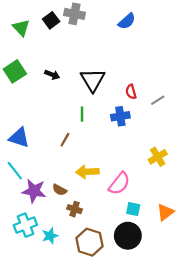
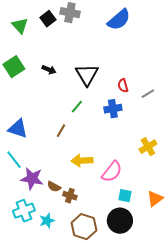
blue semicircle: (127, 21) -> (119, 20), size x1.4
green line: (82, 114) -> (77, 107), turned 40
brown semicircle: (60, 190) -> (54, 187), moved

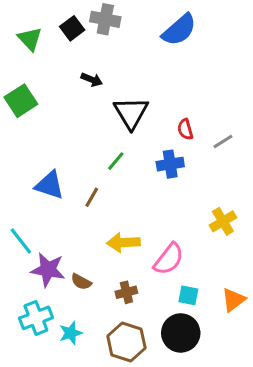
black arrow: (49, 70) -> (92, 80), moved
blue triangle: (18, 129) -> (50, 185), moved
brown cross: (70, 196) -> (126, 292), moved, turned -32

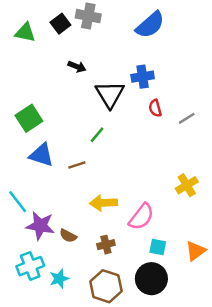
green triangle: (30, 39) -> (25, 32), turned -35
green square: (21, 101) -> (29, 118), moved
blue cross: (170, 164) -> (143, 77), moved
brown line: (92, 197) -> (77, 165), turned 42

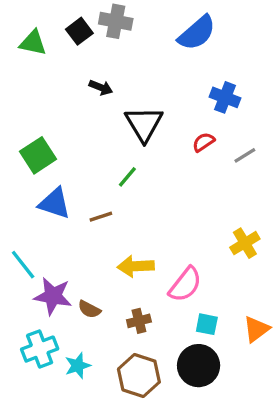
blue cross: (143, 77) -> (225, 97), moved, turned 30
red semicircle: (155, 108) -> (203, 142), turned 72

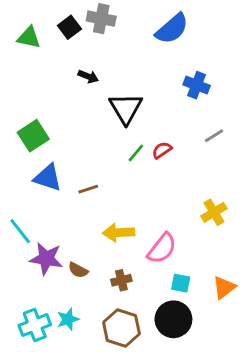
red semicircle: (203, 142) -> (162, 150), moved
green line: (127, 177) -> (136, 153), moved
cyan cross: (40, 349) -> (35, 325), moved

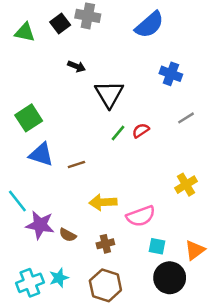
pink semicircle: (162, 248) -> (141, 216), turned 32
black circle: (173, 319) -> (170, 278), moved

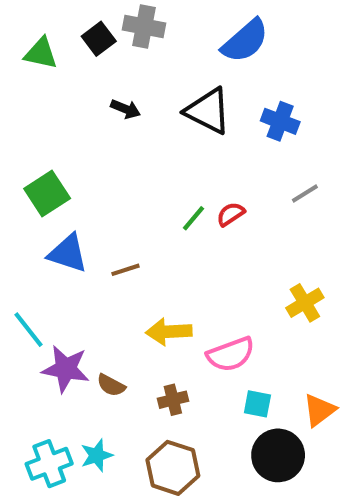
black triangle: (109, 94) -> (208, 111), moved, turned -32

